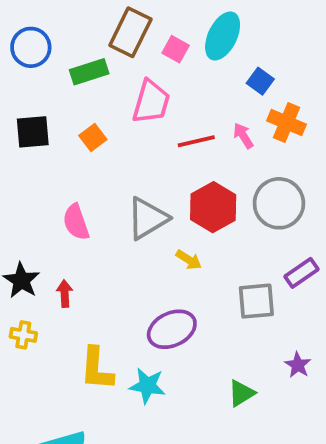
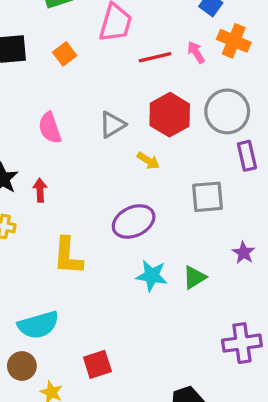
gray triangle: (147, 218) -> (112, 125), size x0.7
purple rectangle: (302, 273) -> (247, 156), moved, turned -68
cyan star: (147, 386) -> (152, 276), moved

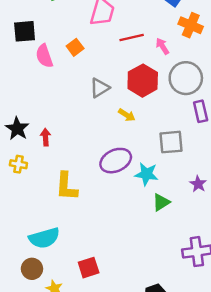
pink arrow: (196, 52) -> (162, 46), moved
orange square: (65, 54) -> (75, 47), moved
pink semicircle: (50, 128) -> (44, 56), moved
cyan star: (152, 276) -> (146, 174), moved

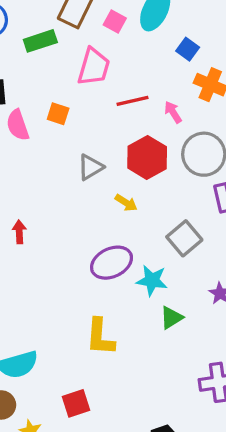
orange square: (75, 47) -> (58, 114), turned -35
gray square: (171, 142) -> (184, 238), turned -35
yellow L-shape: (66, 186) -> (100, 337), moved

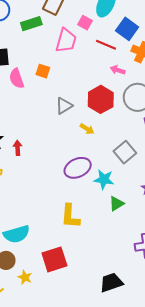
pink square: (115, 22) -> (85, 23), moved
blue square: (188, 49) -> (127, 29), size x1.5
red line: (133, 101) -> (106, 45), moved, turned 36
pink arrow: (173, 112) -> (118, 70), turned -40
red square: (76, 403) -> (54, 259), size x1.4

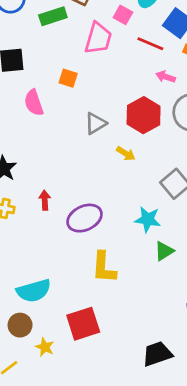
pink semicircle: (17, 78) -> (34, 103), moved
red arrow: (18, 148) -> (45, 200), moved
purple ellipse: (78, 168) -> (85, 218), moved

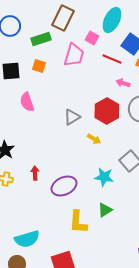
orange square: (68, 78) -> (39, 66), moved
cyan star: (148, 219) -> (104, 177), moved
green triangle: (164, 251) -> (105, 210), moved

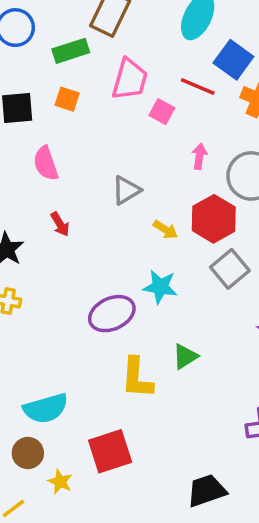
pink square: (92, 38) -> (162, 112), moved
pink arrow: (123, 83) -> (199, 156), moved, turned 80
red hexagon: (107, 111) -> (214, 219), moved
red arrow: (35, 173) -> (60, 224), moved, turned 152
cyan star: (104, 177) -> (160, 287), moved

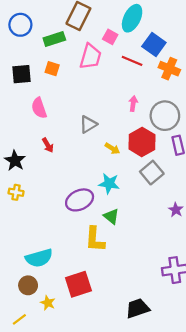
pink square: (162, 112) -> (110, 37), moved
green triangle: (185, 356) -> (111, 216), moved, turned -49

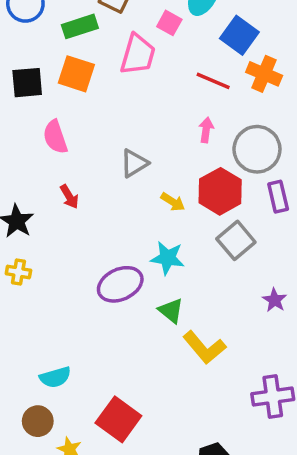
red line: (132, 61) -> (213, 81), moved
orange square: (52, 69) -> (76, 74), size x1.5
yellow L-shape: (95, 239) -> (204, 347), moved, turned -44
cyan semicircle: (39, 258) -> (55, 377), size x0.7
red square: (78, 284) -> (118, 419), turned -36

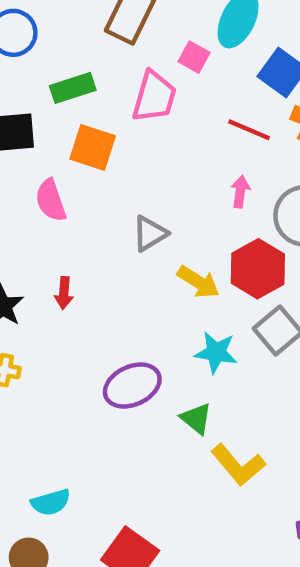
green rectangle: (80, 26) -> (73, 88), moved
orange square: (76, 74) -> (93, 147), moved
red arrow: (69, 197) -> (64, 293), moved, turned 35
yellow arrow: (173, 202) -> (198, 282), size x1.4
cyan star: (168, 258) -> (216, 352), moved

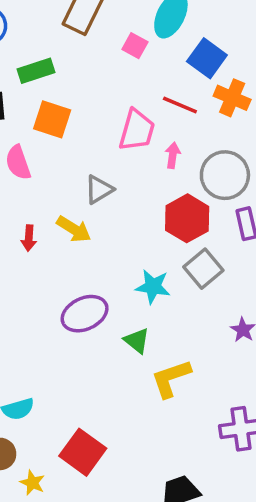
pink trapezoid: (154, 97) -> (137, 130), moved
yellow arrow: (198, 282) -> (74, 229), moved
yellow L-shape: (238, 465) -> (171, 378), turned 111

